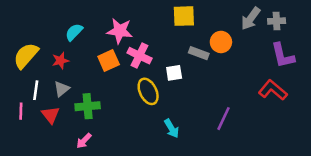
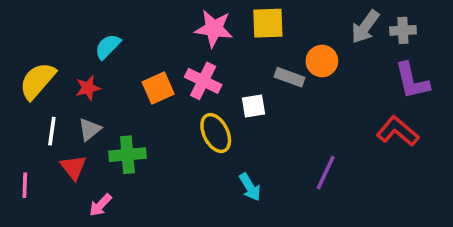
pink star: (120, 31) -> (214, 29), moved
pink line: (21, 111) -> (25, 185), moved
pink arrow: (84, 141) -> (100, 205), moved

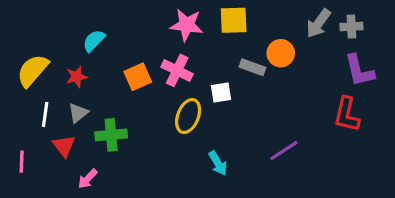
red L-shape: (398, 131) -> (347, 114), turned -117
yellow ellipse: (216, 133) -> (188, 116), turned 48
purple line: (326, 173) -> (284, 151), turned 32

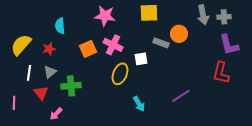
gray arrow: (318, 23) -> (203, 15), turned -48
pink star: (187, 25) -> (105, 16), moved
cyan semicircle: (94, 41) -> (60, 26), turned -49

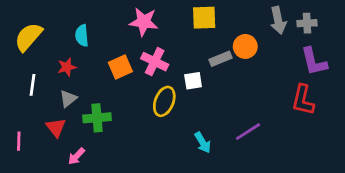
gray rectangle: (161, 43) -> (221, 59), turned -42
yellow semicircle: (21, 45) -> (28, 37), moved
white line: (29, 73) -> (32, 85), moved
cyan arrow: (139, 104) -> (203, 143), moved

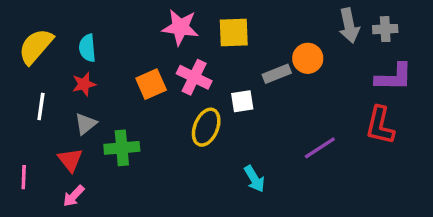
yellow square: (204, 18) -> (234, 32), moved
cyan semicircle: (82, 35) -> (87, 48), moved
purple L-shape: (314, 62) -> (394, 77), turned -76
purple line: (248, 132) -> (320, 148), moved
pink arrow: (76, 156) -> (74, 196), moved

